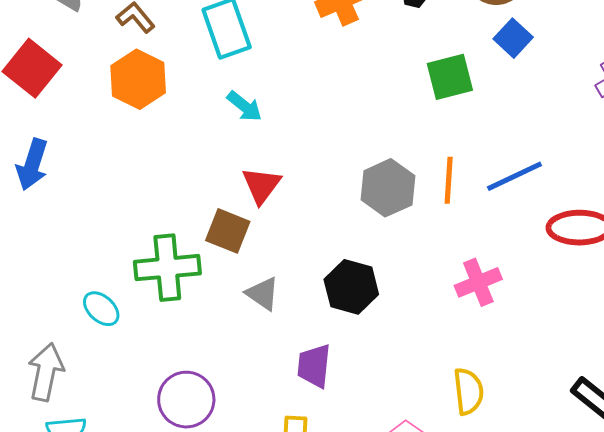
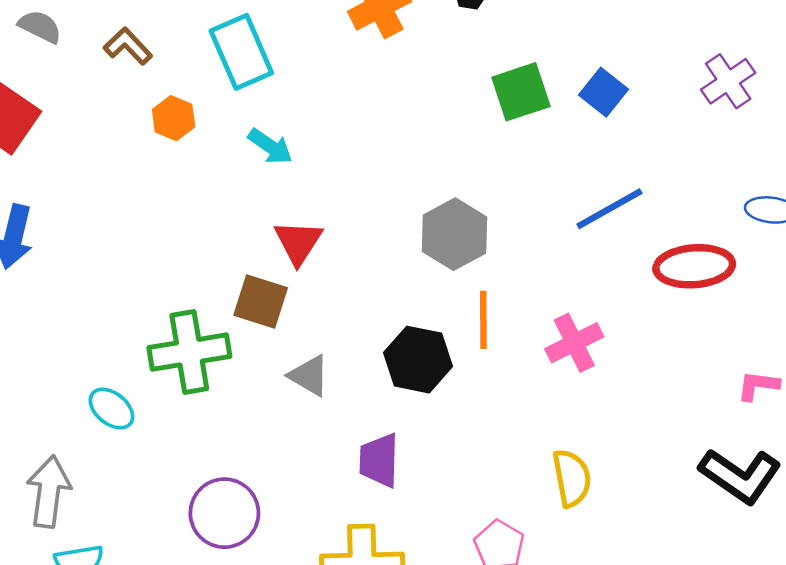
blue square: (513, 38) -> (603, 92), moved
orange hexagon: (138, 79) -> (174, 118), moved, size x0.6
orange line: (449, 180) -> (483, 320), moved

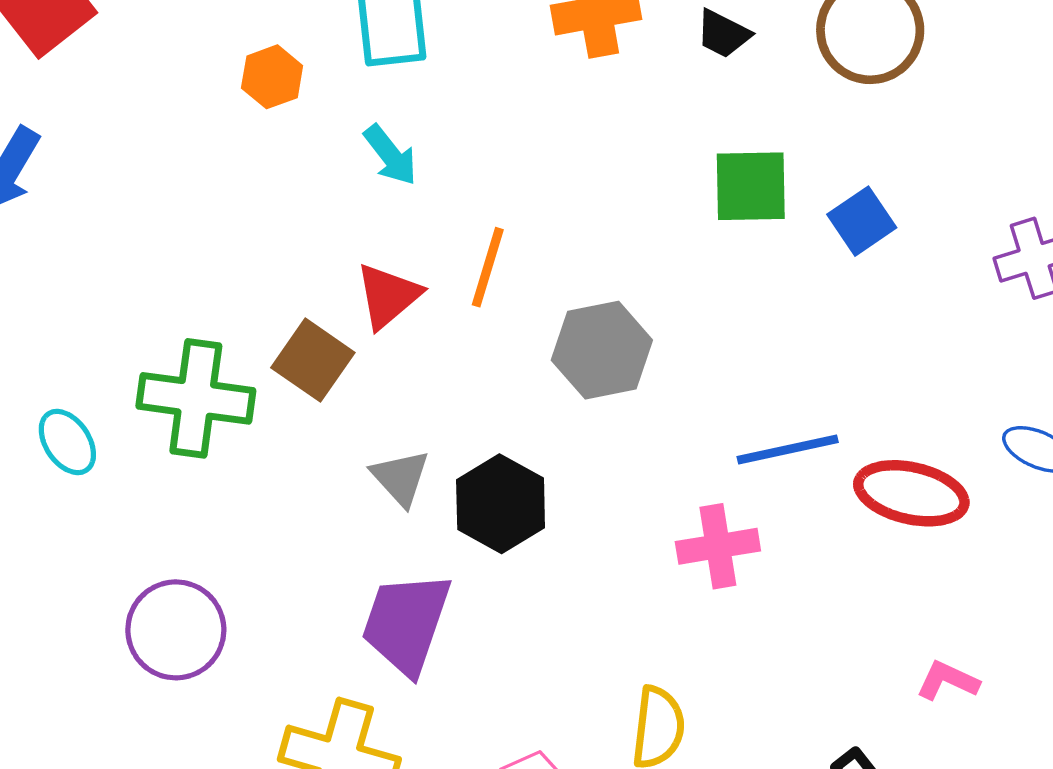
blue line: (609, 209) -> (788, 449), moved
orange line: (483, 320) -> (488, 267), moved
gray triangle: (309, 376) -> (400, 478), moved
purple trapezoid: (379, 460) -> (406, 623), size x1.4

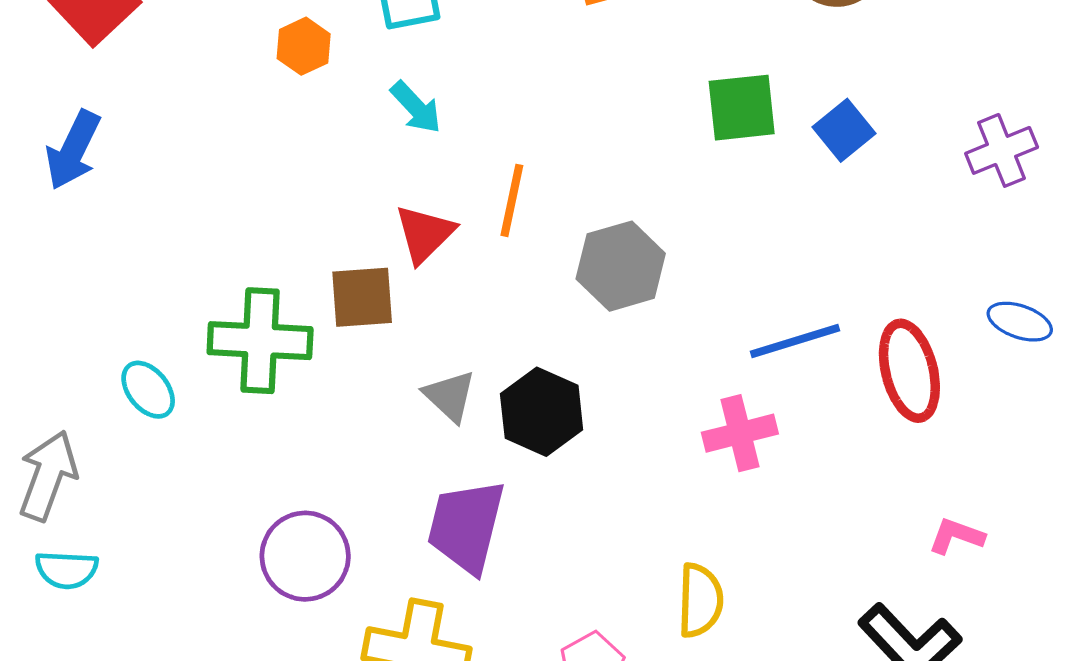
brown square: (313, 360) -> (362, 297), turned -34
red ellipse: (911, 493) -> (909, 371), turned 68
purple circle: (176, 630) -> (305, 556), moved

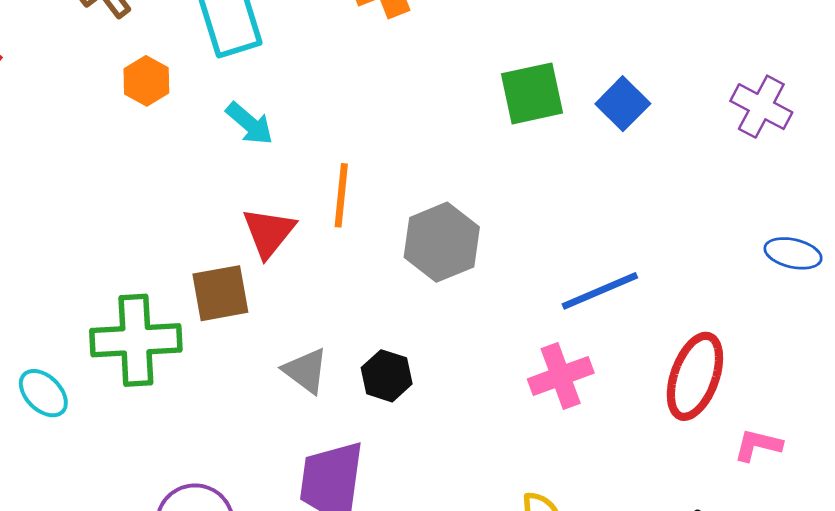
purple cross: (1002, 150) -> (761, 107), turned -34
red ellipse: (909, 371) -> (695, 376), moved, turned 40
black hexagon: (542, 412) -> (387, 376), size x0.7

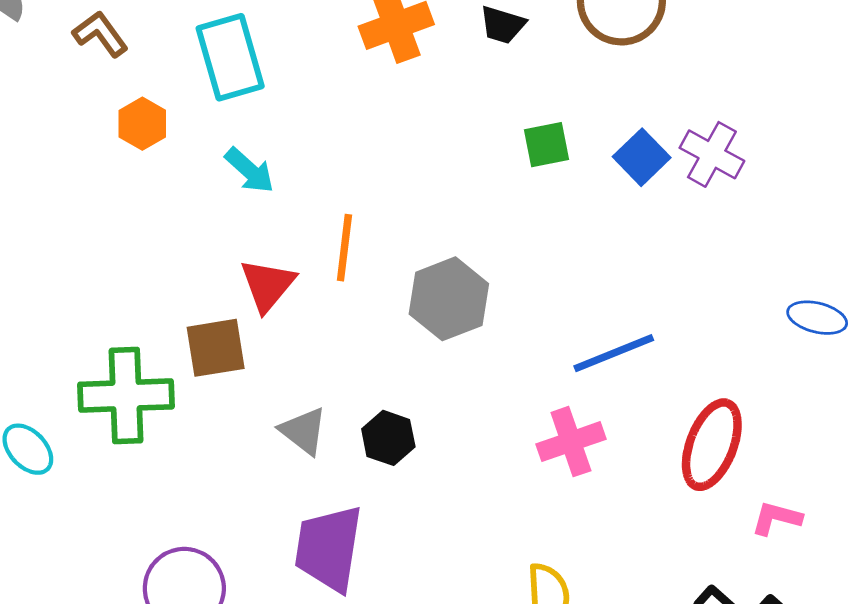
green square: (532, 93) -> (547, 145), size x0.7
purple cross: (761, 107) -> (712, 154), moved

